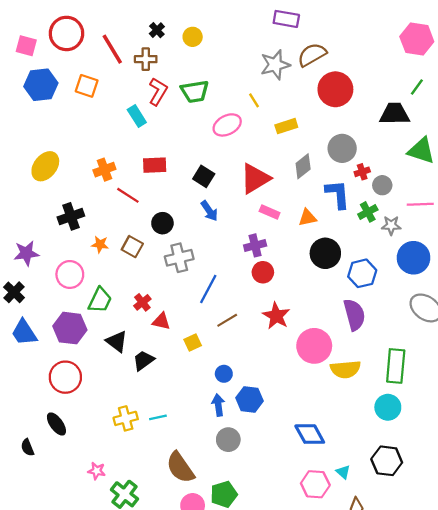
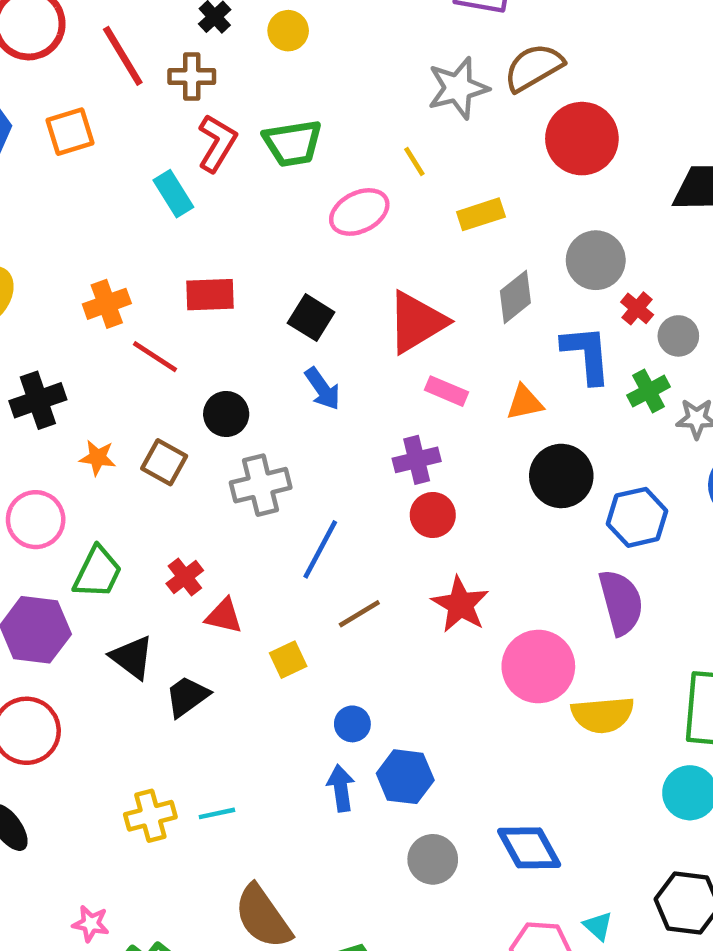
orange square: (87, 86) -> (70, 132), turned -35
red cross: (362, 172) -> (637, 308), turned -32
gray circle: (228, 440) -> (433, 859), moved

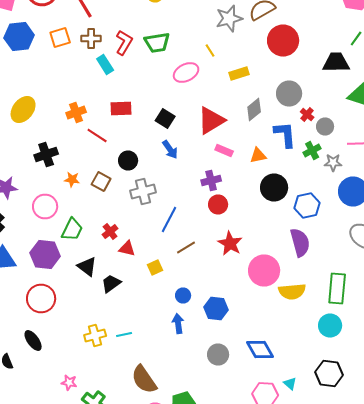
brown cross: (192, 77) -> (91, 38), moved
blue hexagon: (405, 777) -> (216, 308), moved

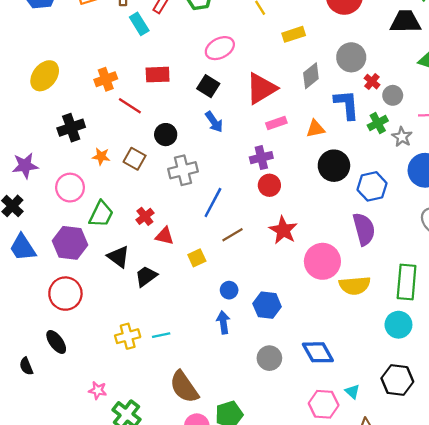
pink ellipse: (186, 72) -> (220, 48), moved
pink rectangle: (224, 150) -> (276, 123), turned -42
gray star: (333, 162) -> (402, 137), turned 30

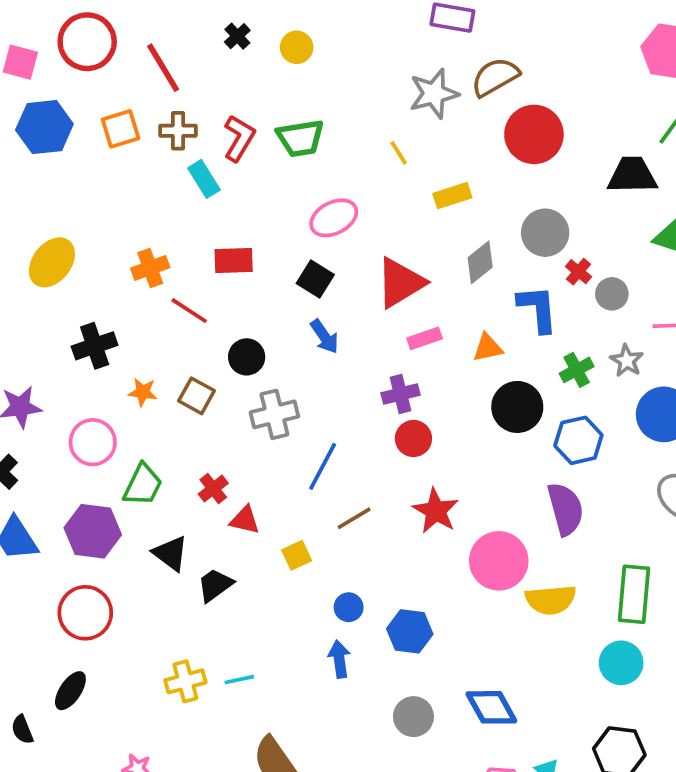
green cross: (378, 123) -> (577, 370), moved
black ellipse: (56, 342) -> (70, 691), turned 70

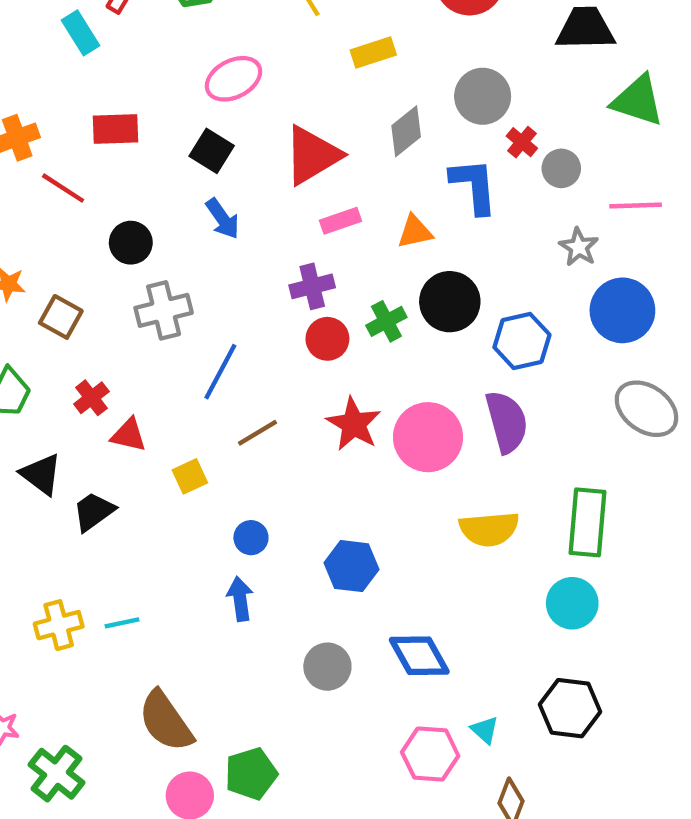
green cross: (577, 370) -> (386, 321), moved
brown square: (197, 396) -> (61, 317), moved
pink circle: (499, 561) -> (428, 437), moved
blue hexagon: (410, 631) -> (351, 566), moved

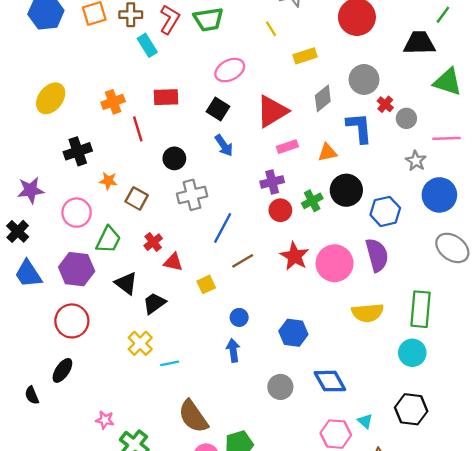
red line: (63, 188) -> (138, 129), turned 40
yellow cross: (59, 625) -> (140, 343), moved, turned -30

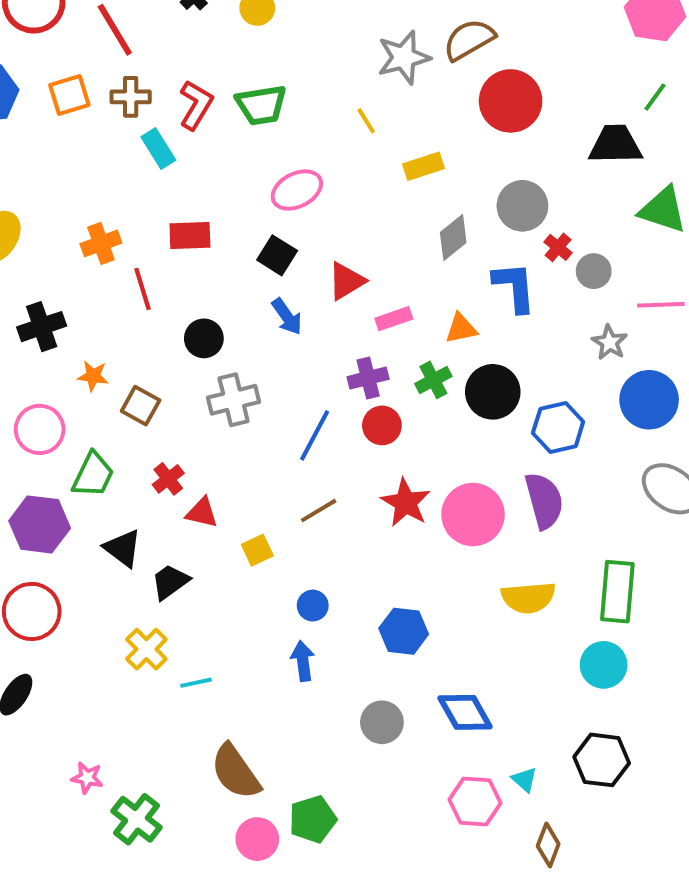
red triangle: (272, 111) -> (346, 281), moved, size x0.7
green cross: (312, 201) -> (433, 380), moved
blue line: (223, 228) -> (315, 435), moved

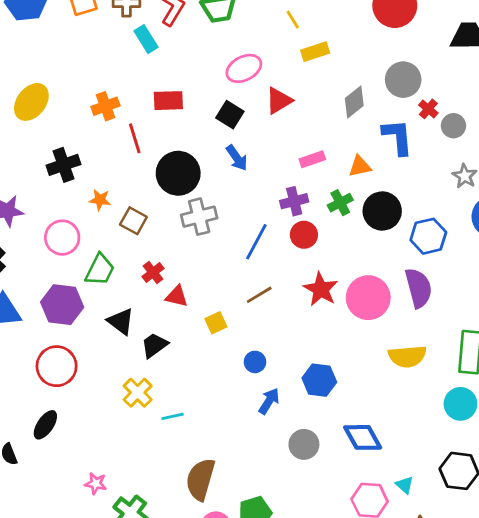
yellow rectangle: (423, 166) -> (315, 52), moved
red triangle: (346, 281) -> (279, 101), moved
black circle: (204, 338) -> (178, 173), size x1.6
blue arrow: (303, 661) -> (269, 401), moved, turned 40
brown semicircle: (236, 772) -> (201, 479), turned 51

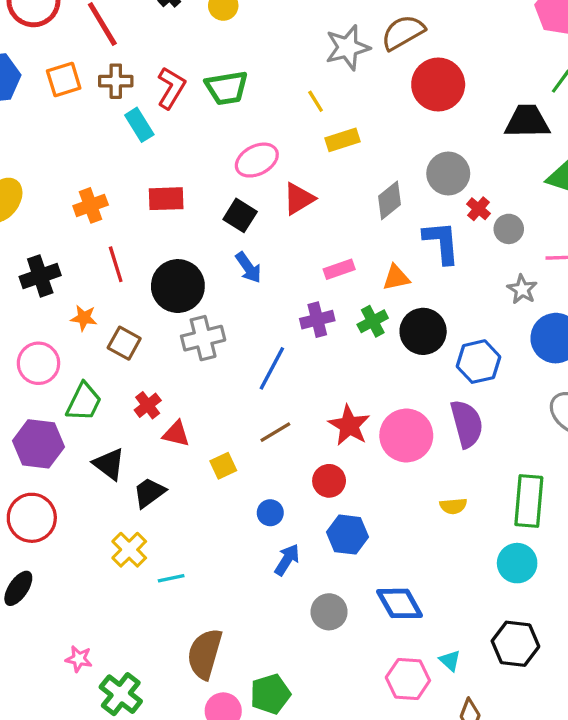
red line: (135, 138) -> (116, 264), moved
red circle: (304, 235) -> (329, 481), moved
yellow semicircle: (407, 356) -> (453, 506), size x0.6

